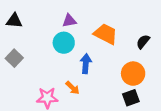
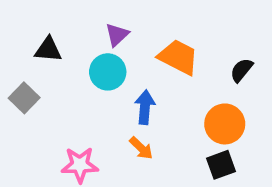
black triangle: (14, 21) -> (48, 50), moved
purple triangle: (69, 21) -> (117, 35), turned -32
orange arrow: (73, 88) -> (141, 148), moved

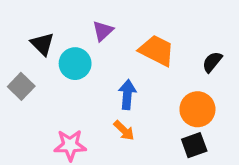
black triangle: (48, 50) -> (42, 44), turned 40
cyan circle: (108, 72) -> (75, 64), moved

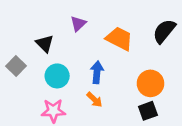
black triangle: (42, 44) -> (45, 44), moved
black semicircle: (212, 62) -> (164, 31), moved, size x1.5
cyan circle: (75, 64) -> (57, 76), moved

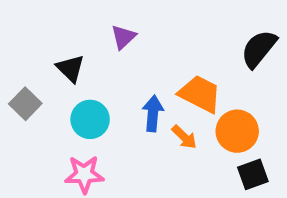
orange trapezoid: (119, 39) -> (200, 94), moved
orange arrow: (94, 100) -> (184, 137), moved
black square: (148, 111) -> (253, 174), moved

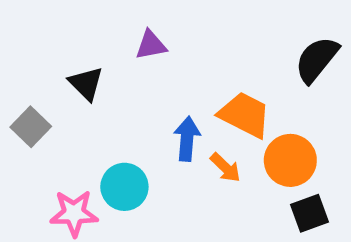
purple triangle: (123, 37) -> (151, 45), turned 32
cyan circle: (90, 119) -> (124, 187), moved
pink star: (84, 174) -> (74, 213), moved

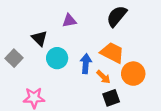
black semicircle: (317, 59) -> (117, 16), moved
cyan circle: (124, 187) -> (57, 58), moved
black square: (310, 213) -> (111, 98), moved

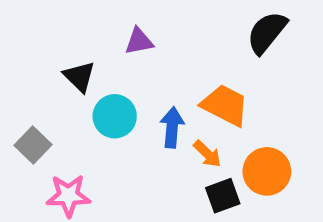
black semicircle: (117, 16) -> (267, 32), moved
gray square: (14, 58) -> (33, 145), moved
orange circle: (133, 74) -> (267, 171), moved

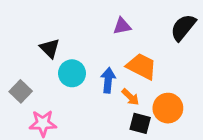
black semicircle: (267, 32) -> (183, 27), moved
purple triangle: (139, 41) -> (122, 26), moved
black square: (223, 196) -> (140, 123), turned 35

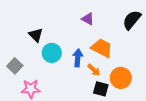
purple triangle: (122, 26) -> (88, 19), turned 40

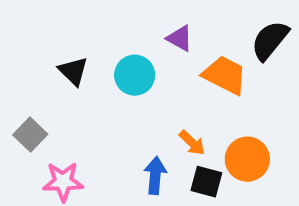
orange trapezoid: (102, 48) -> (225, 75), moved
cyan circle: (52, 53) -> (135, 75), moved
blue arrow: (78, 58) -> (155, 175), moved

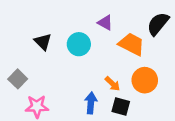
orange circle: (247, 159) -> (145, 80), moved

